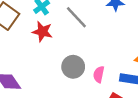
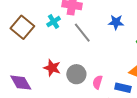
red star: (42, 32) -> (52, 68), moved

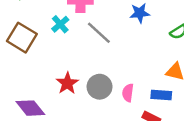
red star: (52, 68) -> (67, 83), turned 30

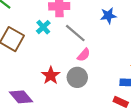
pink semicircle: (128, 93) -> (84, 55), moved, turned -144

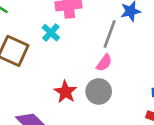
gray line: (75, 33) -> (110, 34), moved, turned 75

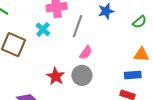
gray line: (110, 34) -> (78, 26), moved

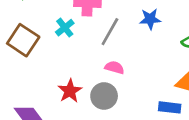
pink semicircle: (86, 53) -> (114, 67), turned -120

